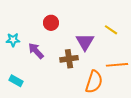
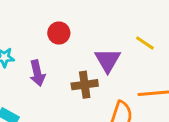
purple arrow: (36, 51) -> (37, 73), turned -150

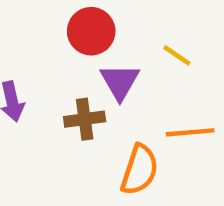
red circle: (59, 33) -> (91, 31), moved, size x1.4

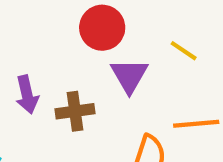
brown cross: (85, 119) -> (75, 111), moved

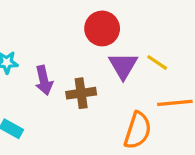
yellow line: (184, 51) -> (157, 62), moved

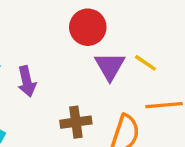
brown cross: (81, 93) -> (76, 122), moved

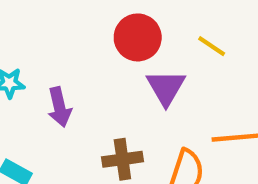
yellow line: (145, 63) -> (212, 46), moved

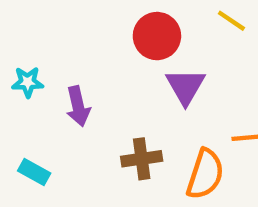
yellow line: (212, 46) -> (231, 21), moved

